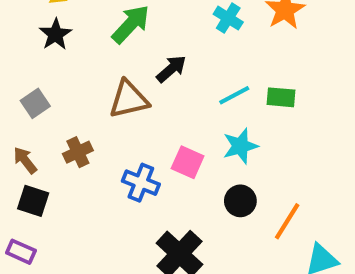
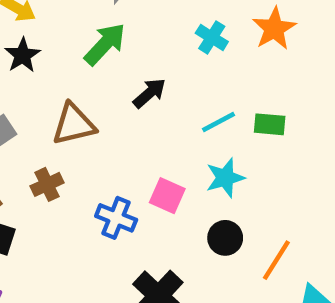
brown triangle: (129, 99) -> (74, 124), moved

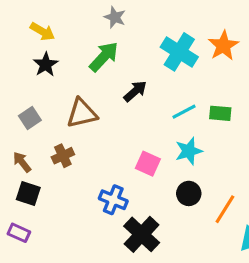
cyan cross: (212, 37) -> (179, 52), size x1.6
blue cross: (116, 218) -> (113, 200), moved

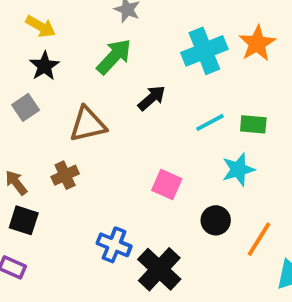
cyan cross: (179, 52) -> (204, 51), turned 36
gray square: (30, 118) -> (26, 107), moved
cyan star: (189, 151) -> (238, 170), moved
blue cross: (113, 200) -> (114, 245), moved

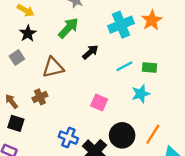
black circle: (216, 220) -> (122, 135), moved, size x1.5

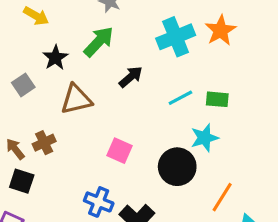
black star: (28, 33) -> (55, 58), moved
brown cross: (40, 97) -> (44, 143), moved
pink square: (99, 102) -> (119, 151), moved
black circle: (122, 135) -> (177, 167), moved

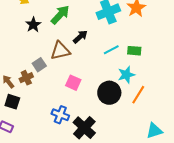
gray square: (23, 85) -> (39, 65), moved
brown triangle: (76, 99) -> (60, 51), moved
orange line: (222, 197) -> (138, 95), moved

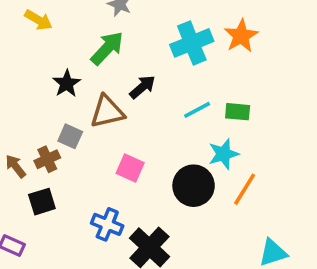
black star: (33, 25) -> (67, 83), moved
gray square: (39, 65) -> (70, 136), turned -32
black square: (12, 102) -> (42, 202), moved, turned -35

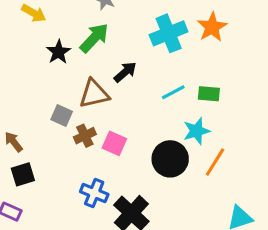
black star: (67, 83) -> (59, 52), moved
brown cross: (47, 159) -> (85, 136), moved
black square: (42, 202) -> (23, 174), moved

